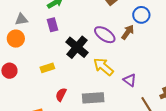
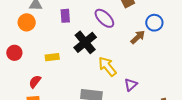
purple ellipse: (105, 35) -> (104, 18), moved
purple triangle: (130, 80) -> (131, 85), turned 32
red semicircle: (61, 95) -> (35, 82), moved

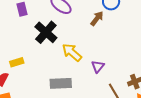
yellow rectangle: (52, 57) -> (17, 62), moved

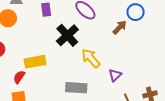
yellow rectangle: (17, 62) -> (35, 62), size x1.5

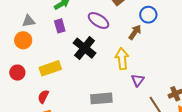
yellow arrow: (91, 58) -> (122, 59), moved, turned 45
yellow rectangle: (35, 62) -> (50, 68), moved

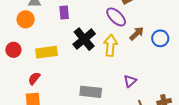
blue circle: (148, 15) -> (160, 38), moved
purple ellipse: (99, 21) -> (116, 17), moved
yellow arrow: (122, 59) -> (110, 45), moved

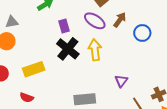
purple rectangle: (64, 12) -> (64, 26), moved
brown arrow: (137, 33) -> (120, 20), moved
red semicircle: (34, 78) -> (27, 97), turned -96

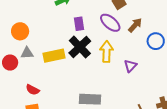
gray triangle: (12, 22) -> (27, 53), moved
yellow rectangle: (34, 69) -> (54, 56), moved
purple triangle: (121, 81) -> (130, 66), moved

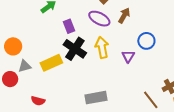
blue circle: (156, 41) -> (146, 41), moved

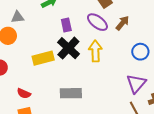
purple triangle: (128, 56) -> (136, 84), moved, size x1.5
gray triangle: (25, 66) -> (18, 17), moved
gray rectangle: (96, 98) -> (71, 93), moved

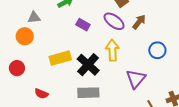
purple rectangle: (66, 25) -> (83, 25), turned -48
black cross: (68, 48) -> (88, 65), moved
purple triangle: (136, 84) -> (136, 79), moved

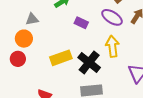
red circle: (17, 68) -> (18, 59), moved

